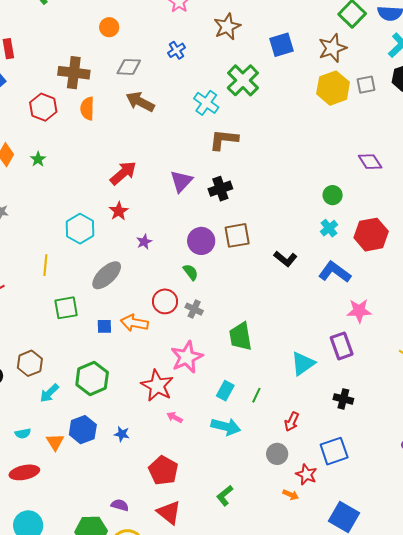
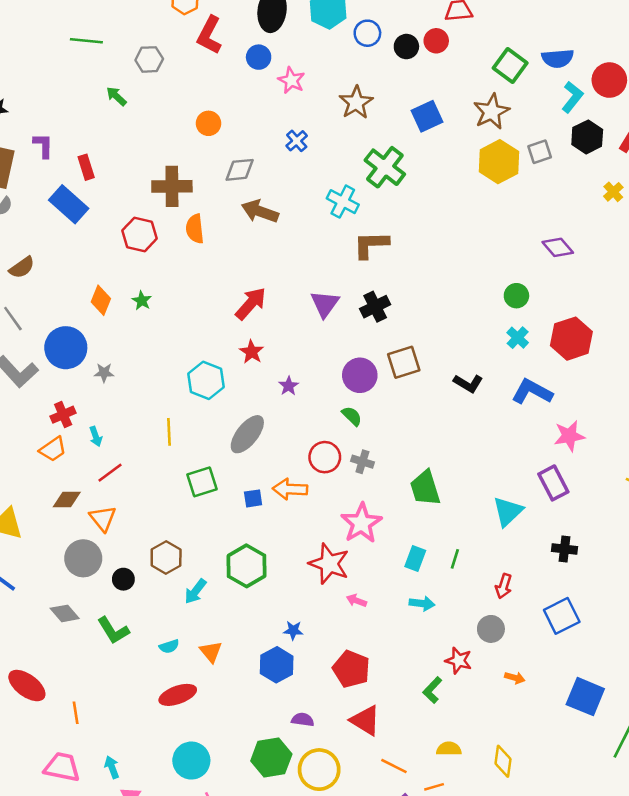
cyan arrow: (226, 427) -> (422, 603), size x0.7
blue hexagon: (83, 430) -> (277, 665), moved
red star: (306, 474) -> (459, 661), moved

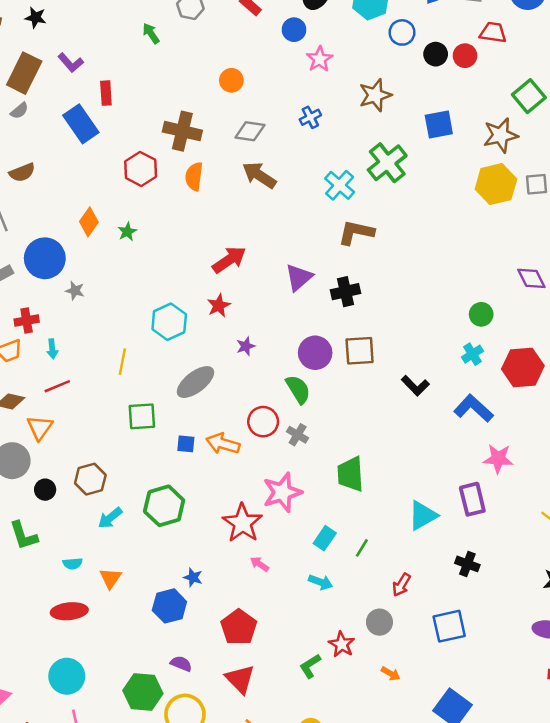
purple L-shape: (43, 145) -> (71, 63), turned 125
green semicircle: (352, 416) -> (298, 389), size x1.4

